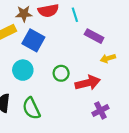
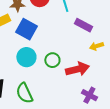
cyan circle: (23, 70) -> (26, 57), moved
purple cross: (100, 110) -> (89, 95), turned -35

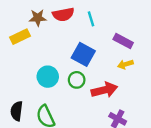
purple rectangle: (83, 25) -> (123, 41), moved
blue square: (26, 29) -> (83, 54), moved

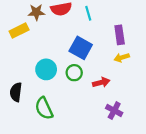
purple rectangle: (123, 41) -> (120, 35), turned 54
red arrow: (104, 90) -> (101, 82), size x0.7
black semicircle: (17, 111) -> (16, 92), moved

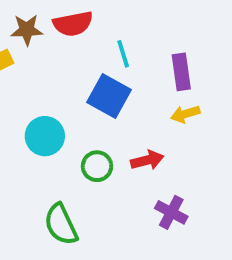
cyan line: (88, 13) -> (123, 54), moved
green circle: (74, 73) -> (97, 166), moved
green semicircle: (44, 108) -> (61, 224), moved

